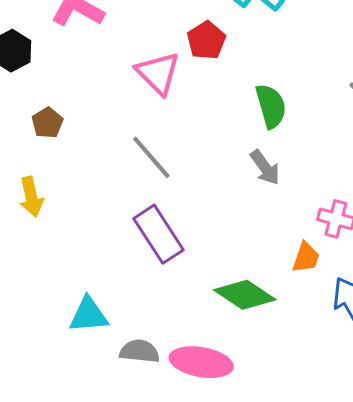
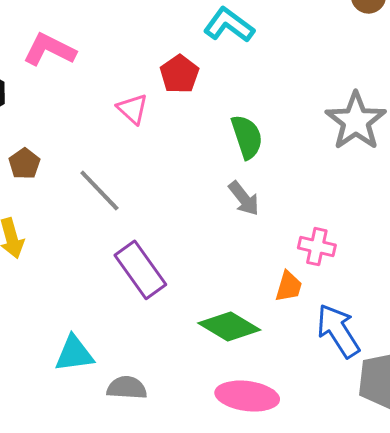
pink triangle: (158, 73) -> (133, 109), size x0.7
gray line: (151, 157) -> (99, 190), moved
pink ellipse: (201, 362) -> (247, 396), moved

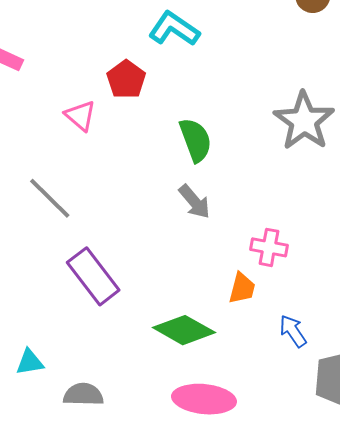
blue arrow: (338, 331) -> (293, 331), size x0.6
cyan triangle: (74, 354) -> (30, 362), size x0.7

